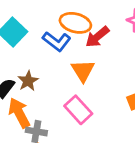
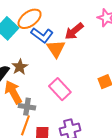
orange ellipse: (75, 23) -> (30, 19), moved, turned -50
orange triangle: (83, 71) -> (56, 49), moved

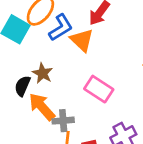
blue L-shape: (42, 35) -> (61, 28), turned -55

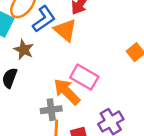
brown star: (43, 73) -> (24, 50), moved
orange arrow: (42, 107) -> (67, 92), moved

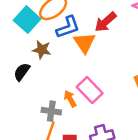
brown star: (24, 50) -> (42, 50), turned -30
orange arrow: (67, 92) -> (70, 99), size x0.6

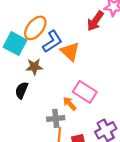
red arrow: (105, 22) -> (95, 21), moved

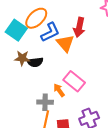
red arrow: (95, 21) -> (79, 27), moved, turned -30
brown star: (34, 67) -> (22, 58), moved
black semicircle: (22, 90) -> (35, 62), moved, turned -126

